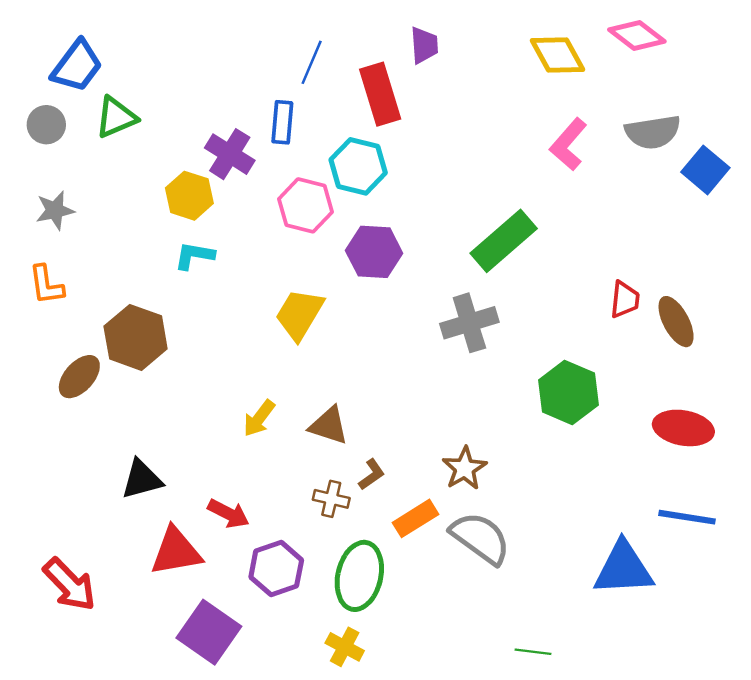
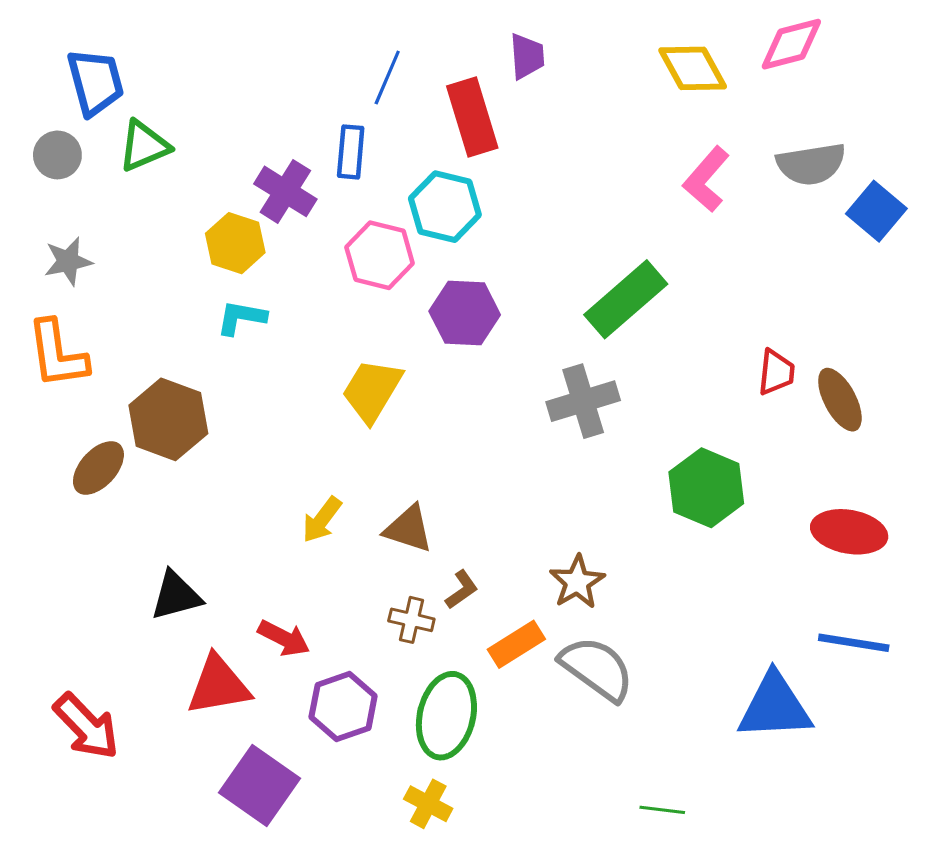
pink diamond: (637, 35) -> (791, 44), turned -52
blue trapezoid: (77, 66) -> (95, 82), turned -52
orange L-shape: (46, 285) -> (57, 354), size x1.4

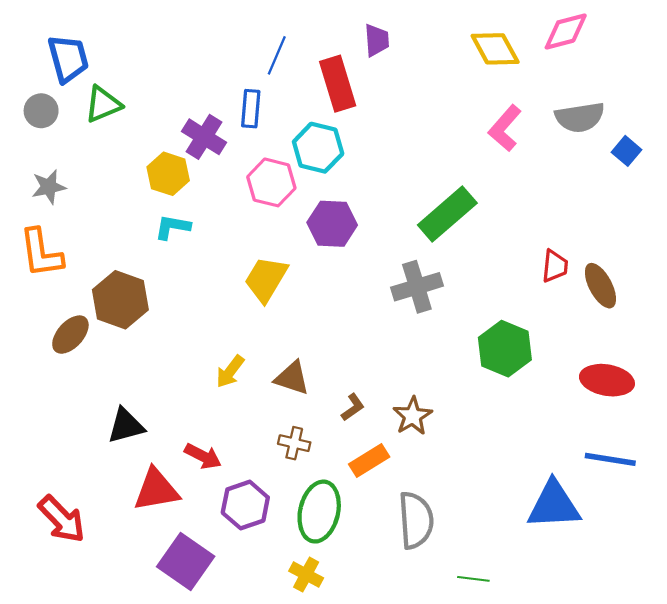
blue square: (876, 211) -> (627, 151), size x0.7
brown L-shape: (462, 590) -> (353, 407), moved
gray semicircle: (597, 669) -> (416, 520), moved, turned 50

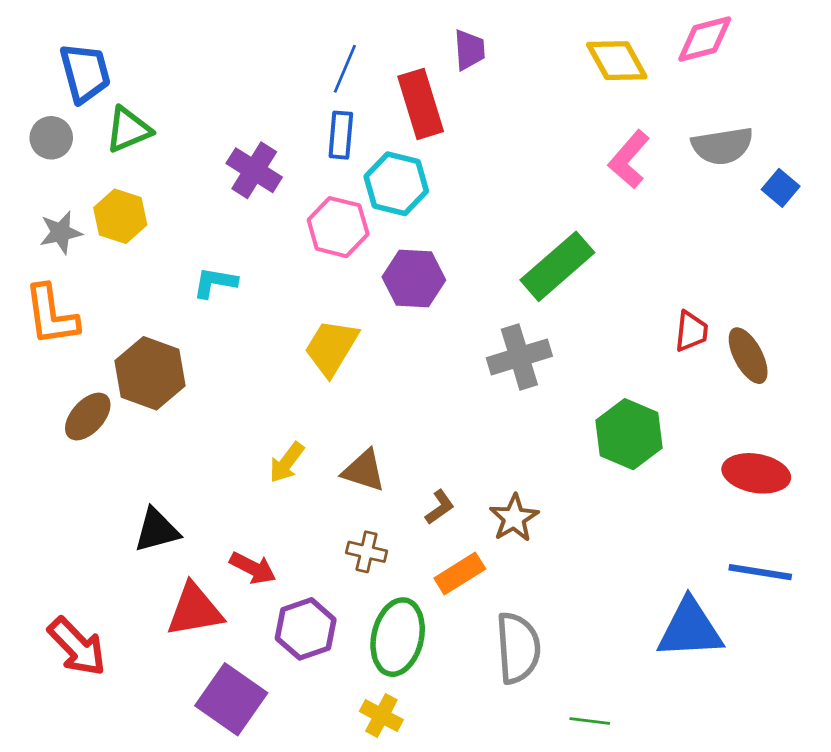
blue rectangle: (251, 109) -> (341, 135), moved
yellow hexagon: (168, 174) -> (120, 216), moved

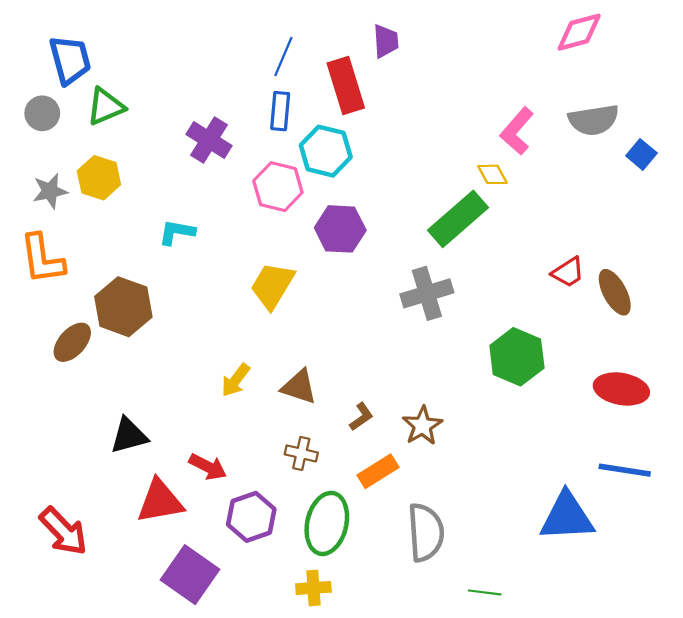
yellow diamond: (617, 61) -> (492, 174), moved, size x0.6
red trapezoid: (691, 331) -> (568, 272), turned 51
yellow cross: (381, 716) -> (313, 588), turned -32

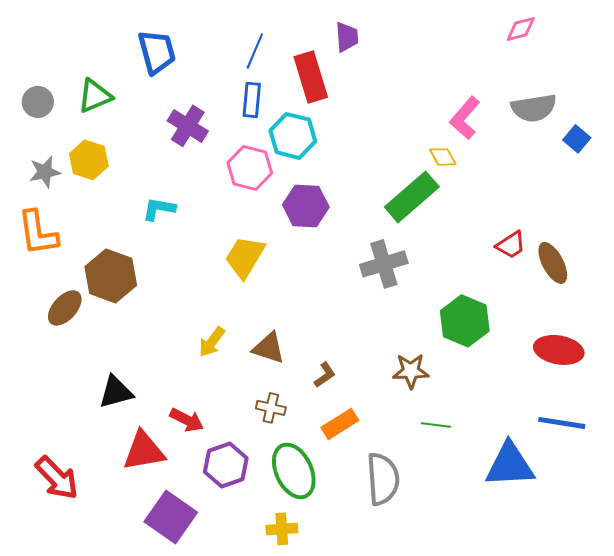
pink diamond: (579, 32) -> (521, 29), size x0.7
blue trapezoid: (70, 60) -> (157, 52), moved
brown star: (422, 426) -> (411, 371), moved, turned 30
green ellipse: (327, 523) -> (294, 471), turned -38
green line: (485, 592) -> (436, 425), moved

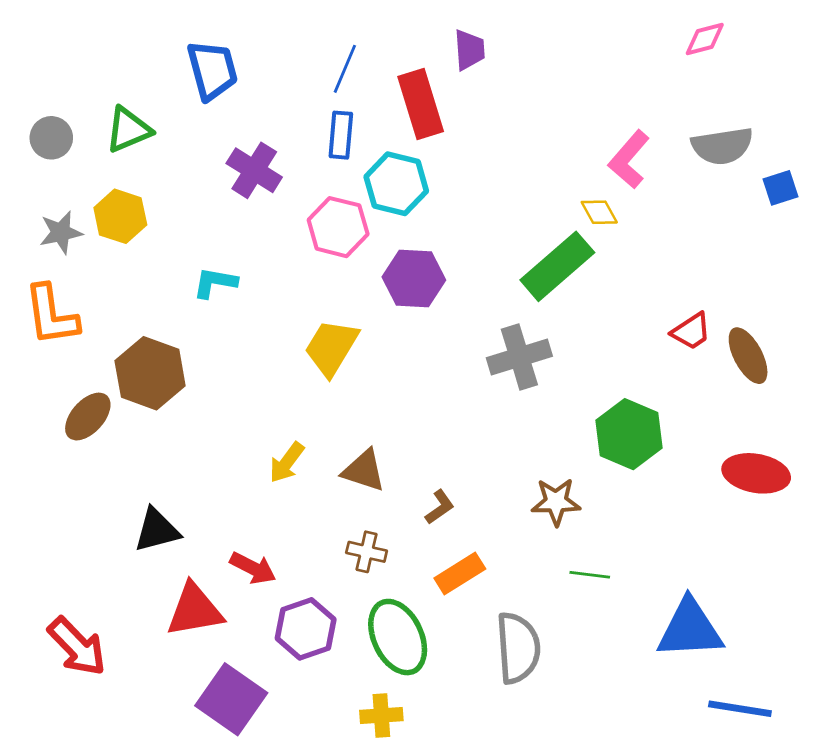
blue square: (577, 139) -> (780, 188), turned 32
blue line: (562, 423) -> (740, 709), moved

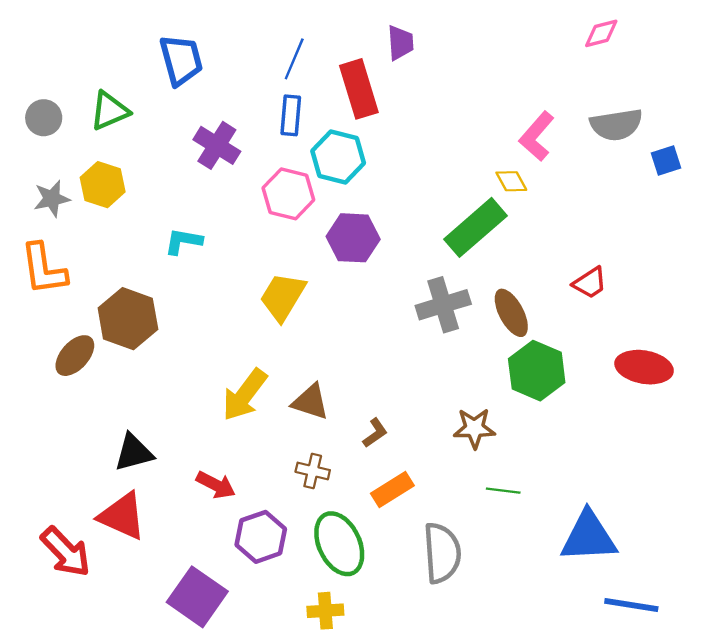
brown ellipse: (748, 356) -> (511, 313), moved
yellow arrow: (287, 463) -> (245, 395), size x1.5
red ellipse: (756, 473) -> (644, 367), moved
red triangle: (195, 610) -> (122, 516), moved, turned 34

